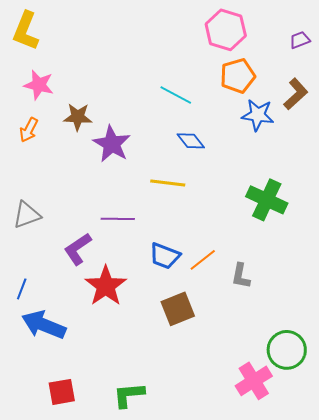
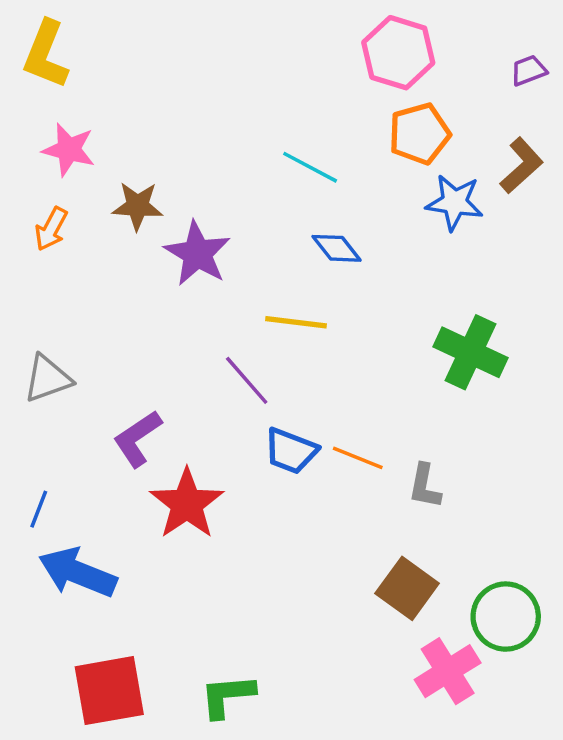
purple line: (118, 219) -> (247, 380), moved, turned 48
orange line: (203, 260) -> (358, 458), turned 60
brown square: (178, 309) -> (407, 588), moved, turned -32
red square: (62, 392) -> (109, 691), size x1.5

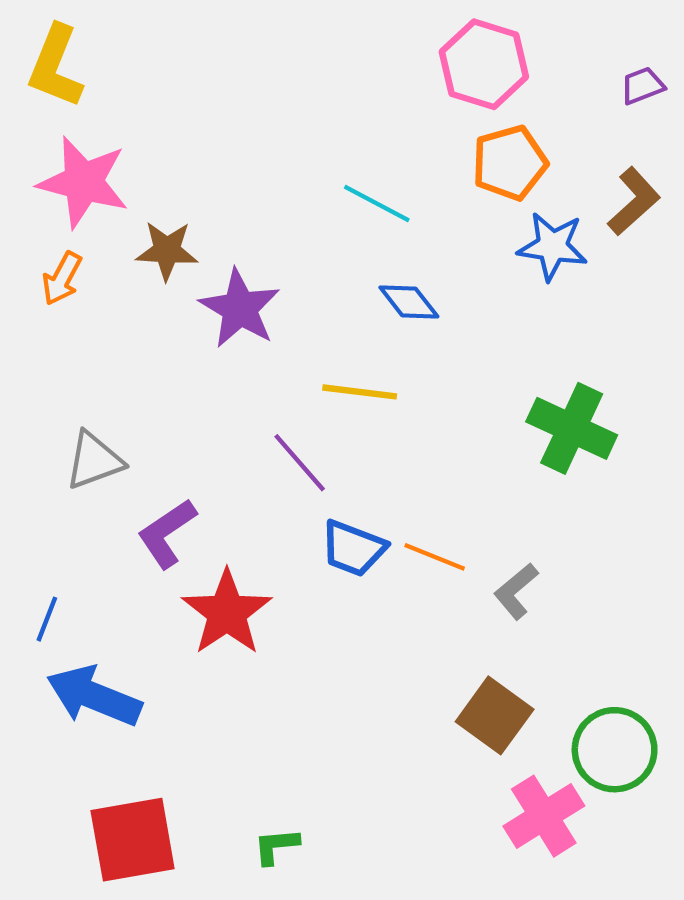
pink star: (69, 150) -> (83, 182), size x1.4
gray triangle: (48, 379) -> (94, 461), moved
gray L-shape: (425, 486) -> (516, 591), turned 39
green L-shape: (227, 696) -> (276, 846), size x0.7

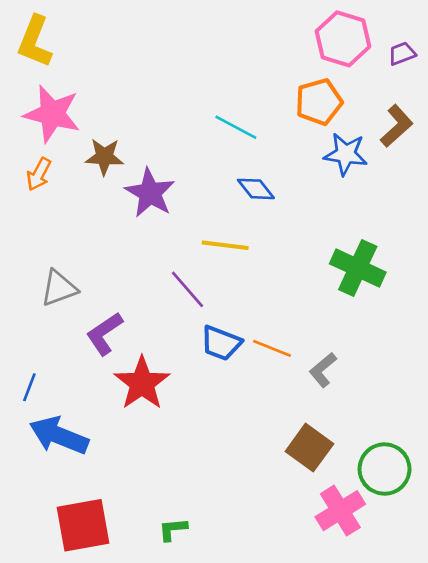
pink hexagon: (484, 64) -> (343, 39), moved

